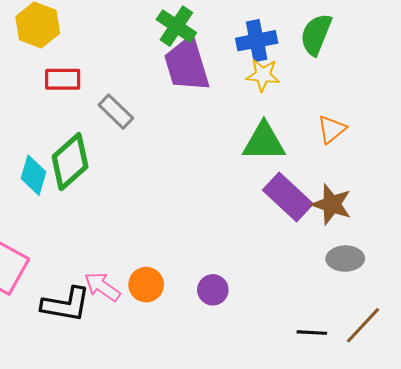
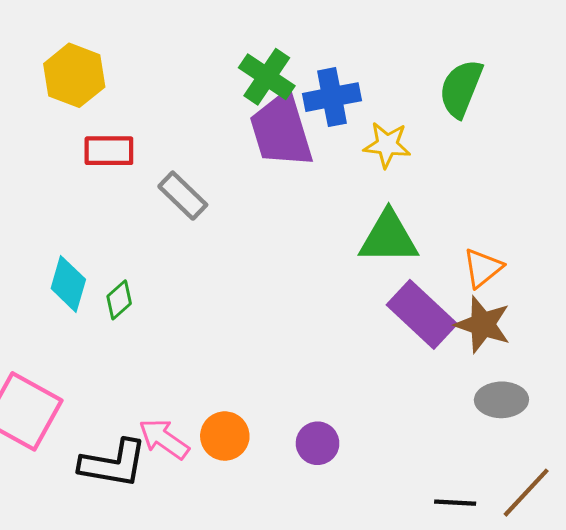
blue cross: (257, 41) -> (332, 97), moved
orange triangle: (332, 129) -> (483, 268), moved
green diamond: (70, 162) -> (119, 300), moved, size x0.5

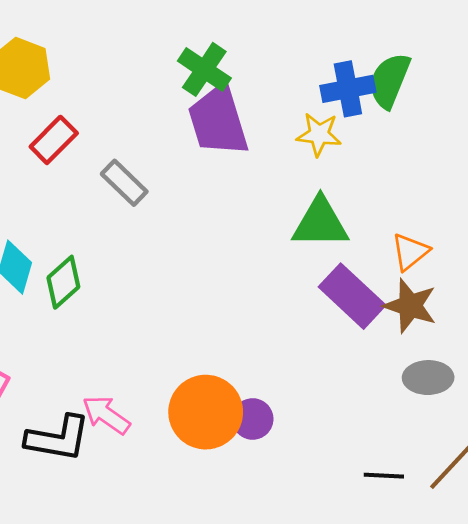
blue cross: (332, 97) -> (348, 89), moved
red rectangle: (109, 151) -> (54, 140), turned -45
green diamond: (119, 300) -> (63, 282), size x1.4
orange circle: (225, 436) -> (206, 412), moved, size x1.6

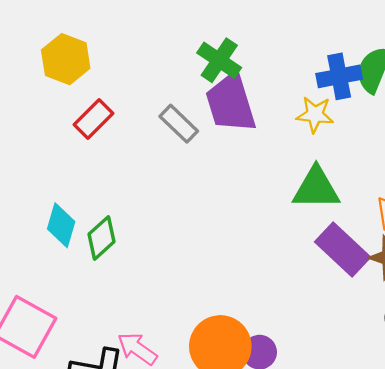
gray rectangle: (124, 183) -> (179, 124), moved

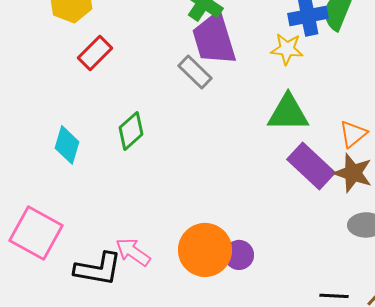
gray rectangle: (179, 124) -> (195, 72), moved
green diamond: (101, 238) -> (131, 131), moved

